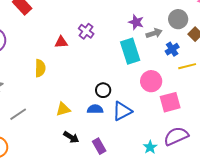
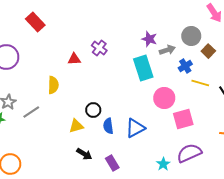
yellow line: (187, 66) -> (200, 83), turned 30
black circle: (103, 90) -> (93, 110), moved
blue semicircle: (95, 109) -> (108, 126), turned -98
gray line: (18, 114) -> (31, 112), moved

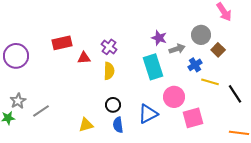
red rectangle: (35, 22) -> (62, 43), moved, turned -60
yellow semicircle: (53, 85) -> (109, 71), moved
black circle: (93, 110) -> (113, 105), moved
blue triangle: (135, 128) -> (148, 114), moved

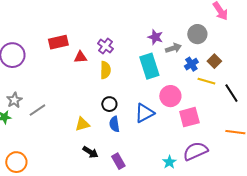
brown square: (218, 50) -> (214, 61), moved

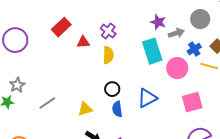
red rectangle: (58, 42) -> (61, 27), turned -30
pink circle: (170, 96) -> (177, 68), moved
gray line: (37, 110) -> (47, 103), moved

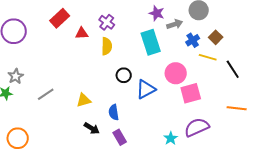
pink circle: (177, 68) -> (176, 73), moved
black circle: (112, 89) -> (124, 75), moved
blue semicircle: (117, 109) -> (114, 112), moved

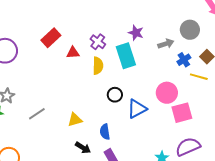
purple star: (157, 13) -> (136, 33), moved
cyan rectangle: (151, 42) -> (126, 56), moved

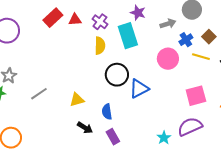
red triangle: (73, 53) -> (75, 20), moved
pink circle: (167, 93) -> (168, 59), moved
black circle: (115, 95) -> (117, 75), size x1.5
pink square: (182, 113) -> (196, 96), moved

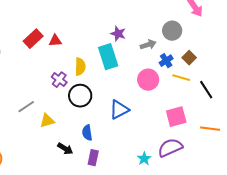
purple cross: (100, 22) -> (59, 80), moved
black circle: (117, 75) -> (80, 96), moved
gray line: (39, 94) -> (26, 107), moved
yellow triangle: (77, 100) -> (47, 121), moved
purple rectangle: (113, 137) -> (93, 158), turned 42

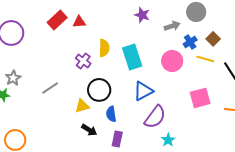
cyan rectangle: (108, 57) -> (132, 57), moved
black circle: (80, 96) -> (99, 90), moved
yellow triangle: (47, 121) -> (82, 106), moved
purple semicircle: (170, 148) -> (155, 117), moved, turned 150

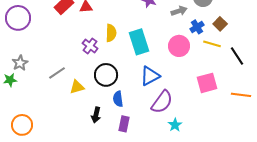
yellow triangle: (82, 106) -> (77, 87), moved
black arrow: (89, 130) -> (96, 115), turned 70

